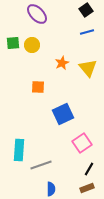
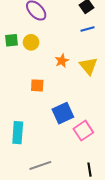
pink square: (82, 143) -> (83, 131), moved
cyan rectangle: (19, 150) -> (18, 133), moved
black line: (89, 169) -> (90, 170), turned -40

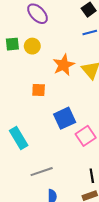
orange star: (62, 61) -> (64, 65), size x1.5
cyan rectangle: (18, 133) -> (19, 138), turned -35

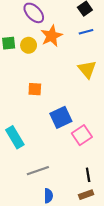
orange star: (64, 65) -> (52, 36), moved

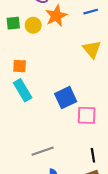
orange square: (35, 89) -> (20, 66), moved
pink square: (82, 135) -> (87, 115), turned 36
cyan rectangle: (15, 137) -> (23, 90), moved

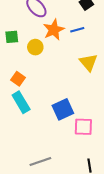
blue line: (91, 12) -> (77, 30), moved
yellow circle: (33, 25) -> (35, 47), moved
orange square: (20, 66) -> (18, 79), turned 32

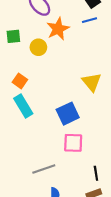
blue line: (77, 30) -> (89, 20), moved
yellow triangle: (88, 62) -> (92, 82), moved
pink square: (83, 127) -> (73, 143), moved

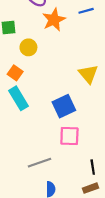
yellow circle: (38, 47) -> (28, 47), moved

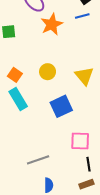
yellow circle: (28, 47) -> (48, 72), moved
pink square: (69, 136) -> (80, 141), moved

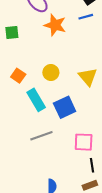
orange star: (52, 24) -> (55, 25), turned -30
cyan rectangle: (18, 99) -> (36, 100), moved
gray line: (38, 160) -> (41, 136), moved

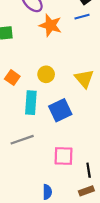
cyan rectangle: (36, 100) -> (31, 103), turned 35
gray line: (41, 136) -> (22, 140), moved
pink square: (84, 142) -> (64, 156), moved

